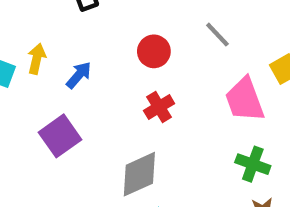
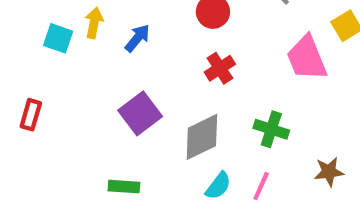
purple square: (60, 136) -> (140, 113), moved
green cross: (253, 164) -> (271, 129), moved

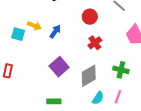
yellow arrow: (94, 23) -> (34, 26), turned 104

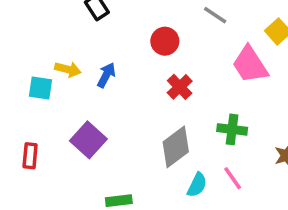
purple square: (59, 67) -> (88, 140), moved
pink line: (118, 97) -> (233, 178), turned -48

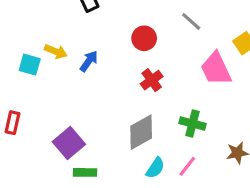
purple square: (88, 140) -> (69, 143), moved
pink line: (233, 178) -> (187, 166), turned 65

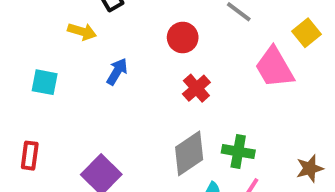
yellow arrow: (56, 52) -> (82, 32), moved
green cross: (193, 124) -> (238, 152), moved

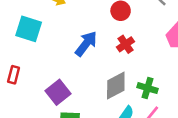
blue arrow: (117, 72) -> (86, 44), moved, size x1.5
cyan square: (45, 82) -> (29, 29), size x1.5

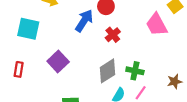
blue arrow: (86, 44) -> (84, 21), moved
purple square: (58, 92) -> (58, 61), moved

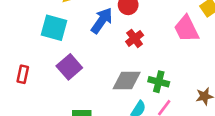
cyan square: (28, 29) -> (54, 28), moved
gray diamond: (108, 71) -> (127, 81), turned 30

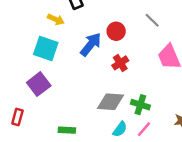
purple square: (69, 67) -> (39, 84), moved
red rectangle: (23, 74) -> (17, 117), moved

